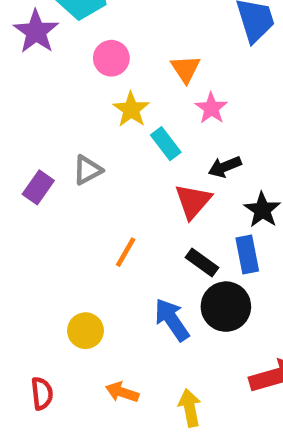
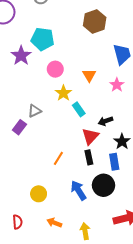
pink star: (211, 108) -> (117, 85), moved
gray triangle: (87, 170) -> (35, 111), moved
black rectangle: (202, 262) -> (89, 157), moved, turned 40

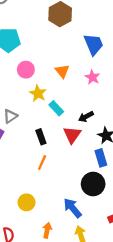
black rectangle: (89, 157) -> (41, 137), moved
blue arrow: (78, 190) -> (73, 208), moved
orange arrow: (54, 223) -> (47, 230), turned 88

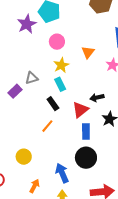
cyan rectangle: (56, 108) -> (60, 84), moved
black rectangle: (41, 137) -> (53, 104), turned -32
blue rectangle: (101, 158) -> (86, 131), moved

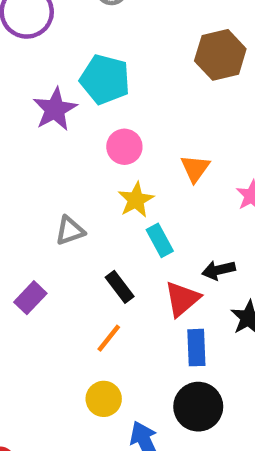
cyan rectangle: (60, 84) -> (160, 240), moved
purple rectangle: (15, 91) -> (30, 298), moved
yellow circle: (24, 157) -> (104, 399), moved

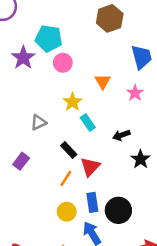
pink circle: (124, 147) -> (63, 63), moved
red triangle: (182, 299) -> (90, 167), moved
blue rectangle: (196, 348) -> (92, 202), moved

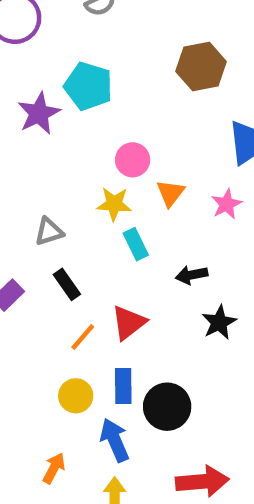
pink circle: (63, 63) -> (133, 160), moved
orange triangle: (103, 81) -> (171, 193), moved
yellow star: (72, 102) -> (114, 204), turned 30
black rectangle: (69, 150) -> (67, 284), moved

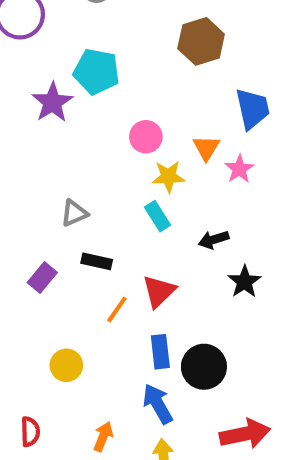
orange triangle: (171, 193) -> (206, 148), moved
yellow star: (114, 204) -> (168, 177), moved
black rectangle: (67, 284) -> (97, 261), turned -36
yellow circle: (76, 396) -> (66, 365), moved

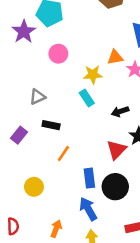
pink circle: (146, 137) -> (58, 54), moved
orange triangle: (206, 148) -> (115, 57), turned 49
red triangle: (159, 291) -> (116, 150), moved

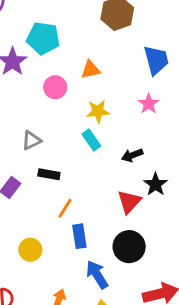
orange triangle: (115, 57) -> (91, 70), moved
blue rectangle: (89, 178) -> (79, 236), moved

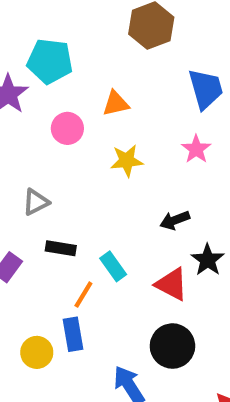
cyan rectangle: (91, 140) -> (113, 266), moved
red triangle: (129, 202) -> (172, 284), turned -45
blue rectangle: (79, 236) -> (73, 334), moved

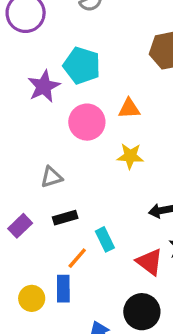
pink circle: (67, 128) -> (87, 122), size x1.4
black rectangle: (61, 248) -> (65, 218), turned -35

